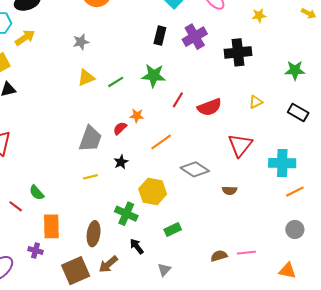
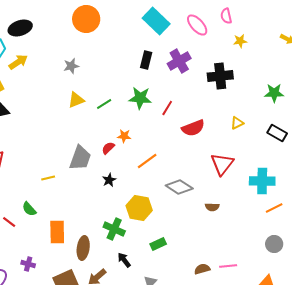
red line: (178, 100) -> (167, 108), moved
yellow line: (90, 177) -> (48, 178), moved
orange rectangle: (51, 226) -> (57, 232), moved

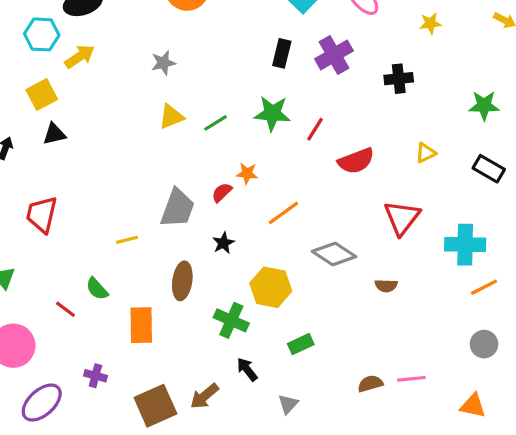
black cross: (220, 76) -> (399, 79), size x0.7
brown ellipse: (83, 248) -> (182, 281), moved

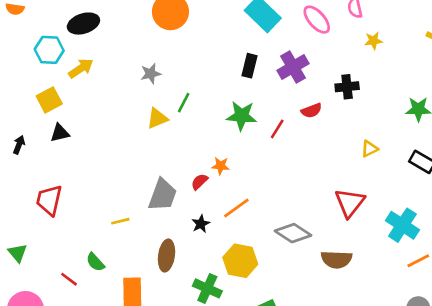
green line: (215, 123) -> (184, 103), moved, turned -30
red semicircle: (356, 161) -> (311, 111), moved, size x0.7
orange line: (283, 213) -> (236, 208), moved
cyan cross: (465, 245) -> (402, 225), turned 32
brown semicircle: (386, 286) -> (337, 259), size x1.6

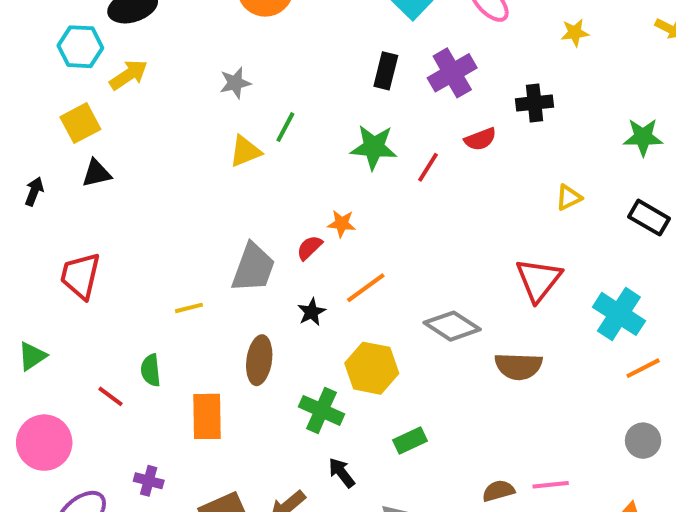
green triangle: (18, 253) -> (32, 356), turned 36
green semicircle: (95, 262) -> (151, 370), turned 36

